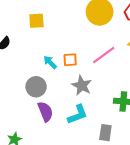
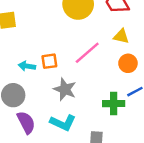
cyan arrow: (50, 62) -> (27, 66), turned -32
cyan L-shape: (77, 114) -> (63, 123), turned 50

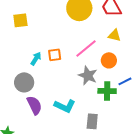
orange circle: (128, 63) -> (109, 60), moved
cyan arrow: (27, 66) -> (36, 59), turned 112
gray star: (65, 89) -> (88, 76), moved

